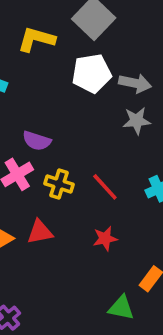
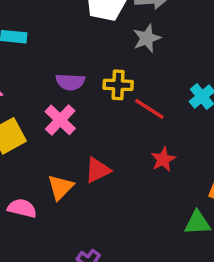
gray star: (137, 121) -> (147, 38), moved
yellow cross: (59, 184) -> (118, 85), moved

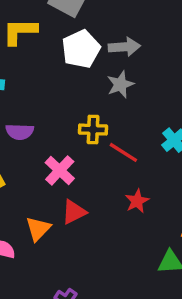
purple semicircle: (70, 82) -> (20, 132), moved
pink cross: (60, 120) -> (60, 170), moved

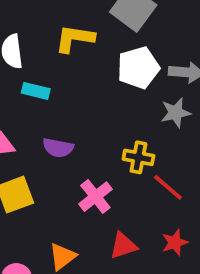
red triangle: (74, 212) -> (123, 246), moved

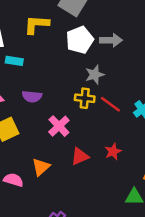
gray star: (176, 113) -> (95, 75), moved
red line: (168, 187) -> (110, 104), moved

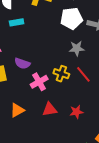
cyan rectangle: (14, 61) -> (17, 22), turned -32
purple semicircle: (32, 96) -> (22, 63), moved
yellow cross: (85, 98) -> (61, 74), moved

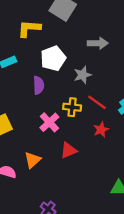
white pentagon: (71, 18) -> (53, 58), moved
purple semicircle: (22, 63) -> (39, 85), moved, turned -98
red star: (76, 112) -> (101, 130), moved

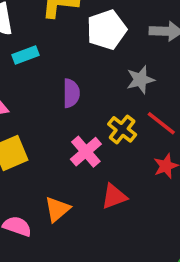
white pentagon: (53, 58) -> (107, 30), moved
yellow cross: (72, 107) -> (122, 129), turned 30

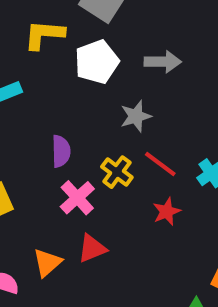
purple semicircle: (71, 93) -> (61, 151), moved
red triangle: (114, 196) -> (92, 248), moved

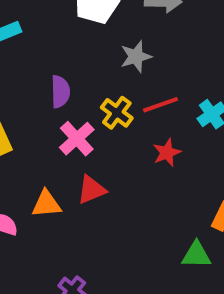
red line: (160, 164) -> (160, 105), turned -56
orange triangle: (47, 263) -> (46, 204), turned 36

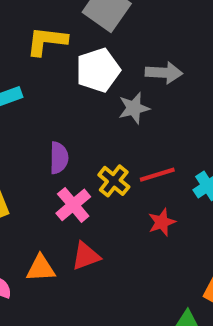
gray star: (136, 57) -> (134, 108), moved

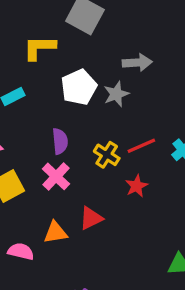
white pentagon: (98, 70) -> (79, 87), moved
pink cross: (73, 205) -> (56, 176), moved
red star: (162, 222) -> (137, 186), moved

